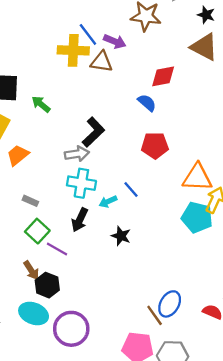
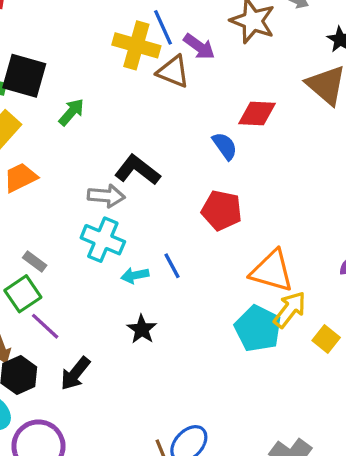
green arrow: (41, 104) -> (71, 112), turned 78
black L-shape: (93, 132) -> (137, 170), turned -112
gray rectangle: (30, 201) -> (35, 262), moved
black arrow: (80, 220) -> (75, 373), moved

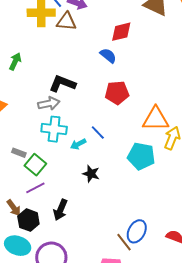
green square: (23, 294) -> (35, 165), moved
purple line: (45, 326) -> (35, 188), turned -54
cyan pentagon: (258, 328) -> (141, 156), moved

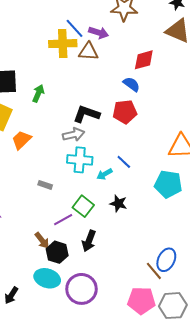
red pentagon: (117, 93) -> (125, 112), moved
green square: (35, 165) -> (83, 206), moved

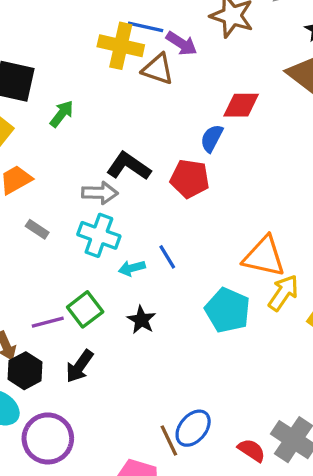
blue line: (74, 28) -> (146, 27), turned -50
blue semicircle: (131, 84) -> (212, 138), turned -114
gray rectangle: (45, 185) -> (37, 229), moved

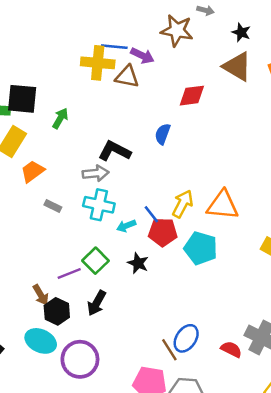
blue semicircle: (212, 138) -> (163, 134), moved
red pentagon: (190, 179) -> (163, 232), moved
yellow arrow: (283, 293) -> (183, 204), moved

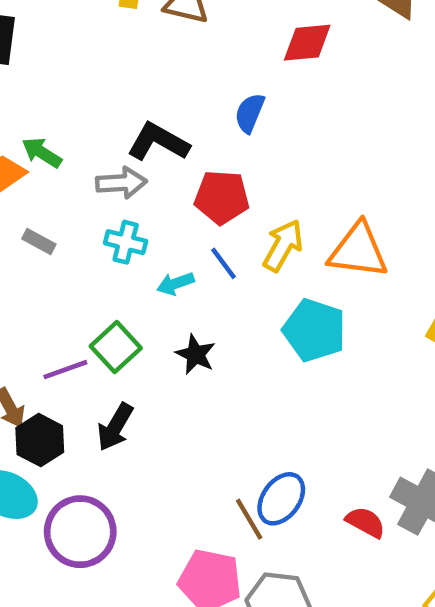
green arrow: (60, 118) -> (42, 153), moved, turned -90
cyan cross: (99, 205) -> (126, 242), size x0.7
red pentagon: (163, 232) -> (222, 197), moved

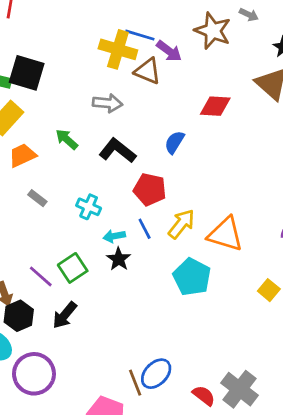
green arrow: (42, 153) -> (67, 139), moved
gray arrow: (121, 183) -> (108, 103), moved
black star: (196, 354) -> (119, 259), moved
purple line: (65, 370) -> (41, 276), turned 52

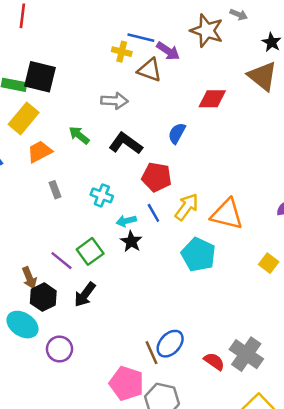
yellow cross: (118, 49) -> (122, 52), size x0.6
gray rectangle: (37, 198) -> (55, 190), turned 35
purple circle: (34, 374) -> (59, 349), size x0.7

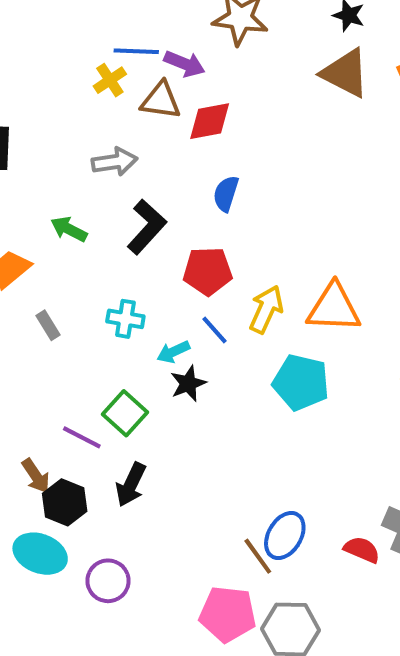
yellow cross: (122, 52) -> (110, 80), turned -36
red diamond: (212, 99) -> (210, 121), moved
black L-shape: (126, 143) -> (147, 227), turned 108
black star: (131, 241) -> (188, 383), turned 30

